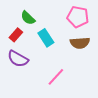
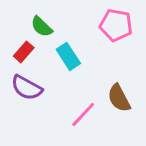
brown semicircle: (80, 43) -> (119, 98), moved, turned 66

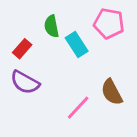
green semicircle: (42, 27) -> (52, 26), moved, turned 35
cyan rectangle: (68, 56) -> (77, 44), moved

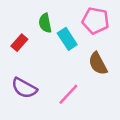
purple semicircle: (25, 82) -> (24, 88), moved
brown semicircle: (112, 92) -> (98, 64), moved

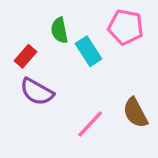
brown semicircle: (98, 64) -> (135, 113), moved
purple semicircle: (24, 88) -> (37, 92), moved

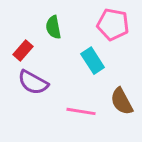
cyan rectangle: (88, 51) -> (93, 61), moved
pink line: (90, 124) -> (81, 111), turned 56

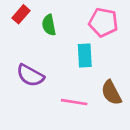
red rectangle: (23, 50) -> (21, 14), moved
cyan rectangle: (93, 61) -> (85, 56), turned 30

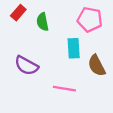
brown semicircle: (111, 93) -> (97, 66), moved

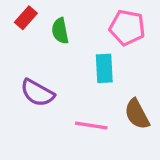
brown semicircle: (97, 66) -> (137, 114), moved

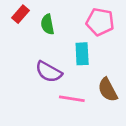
purple semicircle: (37, 93) -> (49, 72), moved

